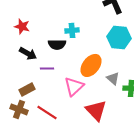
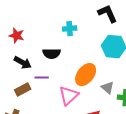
cyan cross: (72, 30) -> (70, 29), moved
brown rectangle: (27, 89) -> (23, 90), moved

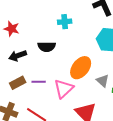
black arrow: (23, 63) -> (18, 56), turned 132
purple line: (42, 78) -> (39, 82), moved

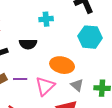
orange ellipse: (81, 68) -> (62, 65), turned 65
gray triangle: (103, 81) -> (77, 85), moved

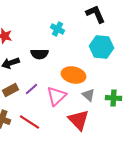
cyan cross: (46, 19) -> (58, 29), turned 32
purple line: (20, 79) -> (32, 89), turned -40

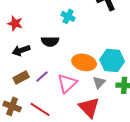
cyan hexagon: (102, 47) -> (112, 60), moved
gray triangle: (88, 95) -> (99, 82), turned 32

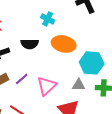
orange ellipse: (84, 62) -> (64, 44), moved
gray triangle: (99, 82) -> (79, 85), turned 48

